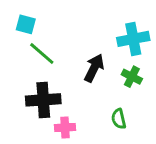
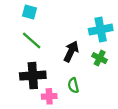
cyan square: (26, 24) -> (29, 12), moved
green semicircle: (119, 119) -> (73, 85), moved

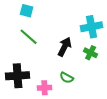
black cross: (33, 76) -> (18, 76), moved
green semicircle: (73, 85) -> (67, 78), turned -48

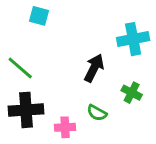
green line: (29, 37) -> (20, 68), moved
green cross: (91, 53) -> (132, 93), moved

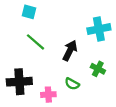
green line: (20, 68) -> (35, 42), moved

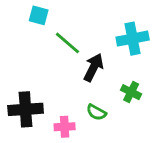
green line: (35, 42) -> (67, 43), moved

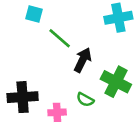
cyan cross: (133, 39) -> (118, 18), moved
green cross: (131, 92) -> (116, 82), size x1.6

